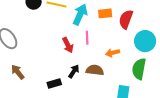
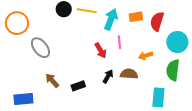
black rectangle: (54, 83) -> (78, 86), moved

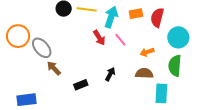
orange circle: (17, 23) -> (18, 36), moved
pink line: (119, 42) -> (120, 40), turned -32
red arrow: (101, 51) -> (99, 38), moved
brown semicircle: (129, 74) -> (144, 73), moved
brown arrow: (52, 80) -> (54, 68), moved

